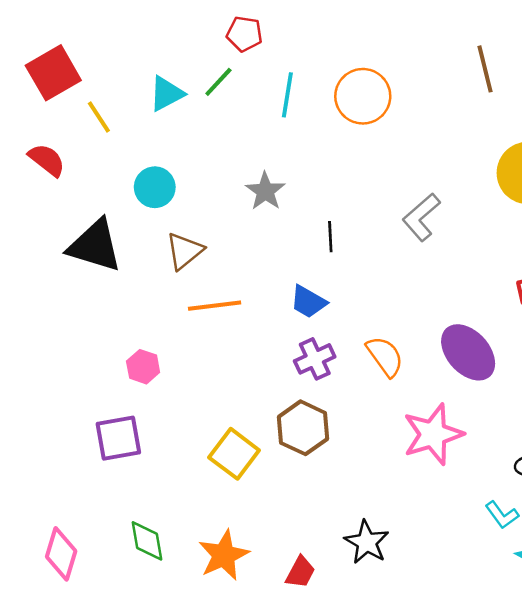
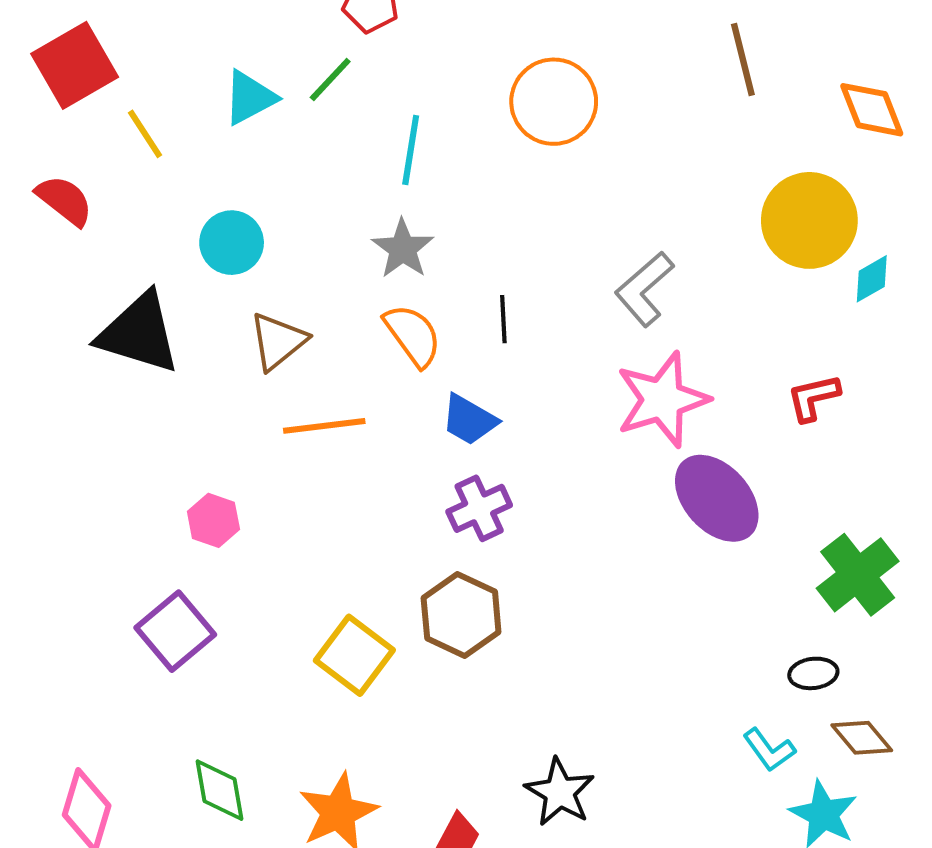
cyan line: (287, 95) -> (411, 150), moved
orange semicircle: (385, 356) -> (413, 335), moved
pink star: (433, 434) -> (662, 400), moved
purple square: (118, 438) -> (175, 631), turned -30

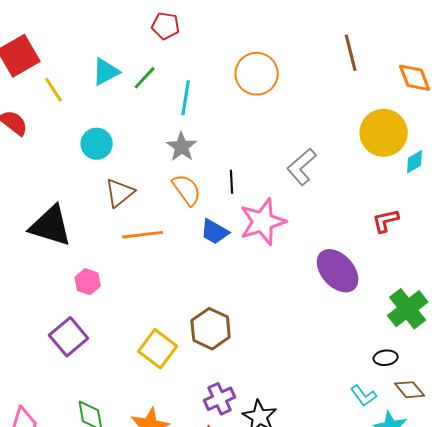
green line: (330, 80) -> (145, 78), moved
black triangle: (139, 333) -> (51, 226), moved
pink star: (662, 400) -> (263, 222), moved
purple cross: (479, 508) -> (220, 399), moved

